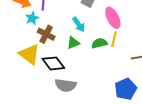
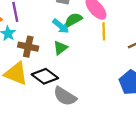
green semicircle: (99, 43) -> (74, 20), moved
gray semicircle: (66, 85) -> (65, 96), turned 40

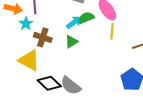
cyan arrow: (61, 26) -> (74, 22), turned -84
black diamond: (45, 76) -> (49, 83), moved

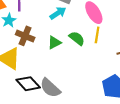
green semicircle: (86, 18) -> (77, 38), moved, turned 56
cyan arrow: (74, 22) -> (58, 13), moved

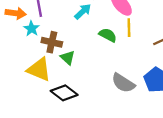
green triangle: (54, 43) -> (68, 58), moved, turned -40
gray semicircle: (50, 88) -> (123, 83), moved

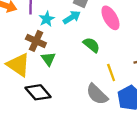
yellow line: (129, 28) -> (111, 73), moved, turned -30
cyan star: (31, 29) -> (47, 19), moved

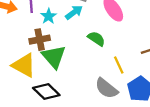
brown cross: (36, 41) -> (40, 40), turned -30
green triangle: (48, 59) -> (54, 57), size x1.6

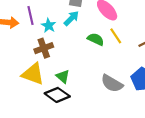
green triangle: (54, 57) -> (63, 77), moved, size x0.6
yellow line: (119, 65) -> (116, 36), moved

